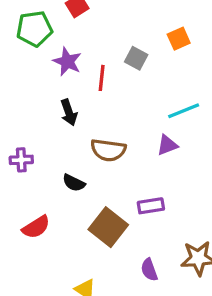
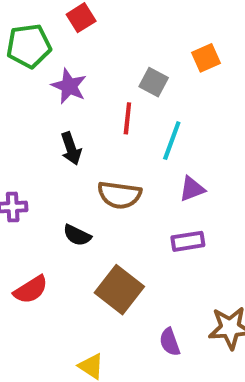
red line: (102, 78) -> (127, 118), moved
cyan line: (184, 111) -> (172, 141), moved, turned -48
purple rectangle: (151, 206) -> (188, 241), moved

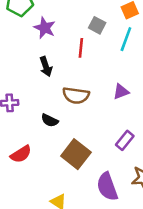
cyan line: (172, 141) -> (126, 39), moved
purple rectangle: (188, 241) -> (125, 140), moved, turned -42
purple semicircle: (170, 342) -> (107, 187), size x1.6

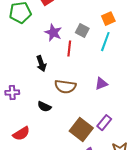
purple star: (45, 28) -> (53, 33), moved
brown square: (76, 154) -> (81, 130), moved

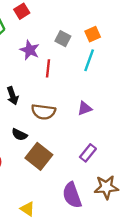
gray square: (82, 31) -> (63, 39), moved
black arrow: (41, 64) -> (13, 96), moved
brown square: (81, 130) -> (39, 156), moved

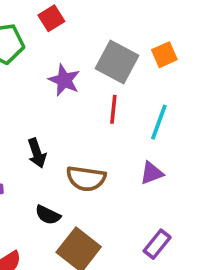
gray square: (63, 39) -> (117, 62), size x1.6
cyan line: (89, 60) -> (159, 122), moved
red line: (48, 68) -> (113, 109), moved

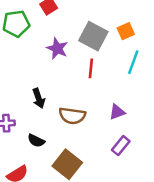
cyan line: (159, 122) -> (133, 62), moved
black semicircle: (48, 215) -> (36, 141), moved
purple rectangle: (157, 244) -> (121, 146), moved

